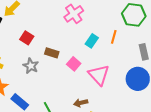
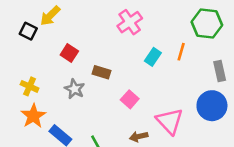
pink square: (74, 64) -> (130, 99), moved
pink triangle: (99, 75) -> (170, 121), moved

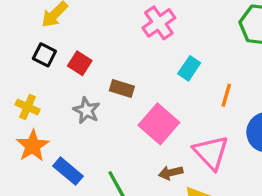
black square: (28, 31) -> (44, 55), moved
orange line: (181, 52) -> (226, 95), moved
pink square: (130, 99) -> (159, 124), size x1.6

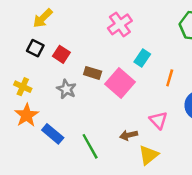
pink square: (159, 124) -> (120, 83), moved
pink triangle: (211, 153) -> (158, 120), size x0.7

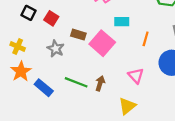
cyan rectangle: (142, 58) -> (122, 22), turned 56
brown arrow: (129, 135) -> (100, 83), moved, turned 120
green line: (90, 146) -> (76, 82), moved, turned -40

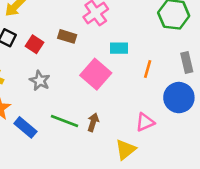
brown rectangle: (78, 35) -> (67, 36), moved
pink triangle: (136, 76) -> (145, 122), moved, turned 49

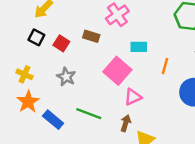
brown arrow: (93, 122) -> (126, 123), moved
pink triangle: (145, 122) -> (133, 97), moved

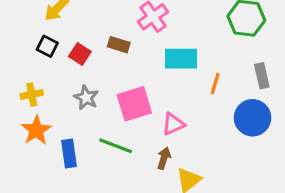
cyan rectangle: (139, 47) -> (181, 59), size x1.5
pink square: (117, 71) -> (134, 104), moved, turned 32
yellow cross: (24, 74) -> (32, 94), turned -35
blue rectangle: (53, 120) -> (69, 154), turned 42

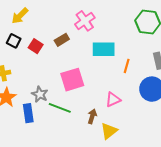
brown rectangle: (119, 45) -> (62, 40), turned -48
gray star: (86, 98) -> (40, 94), moved
pink triangle: (173, 124) -> (113, 100), moved

